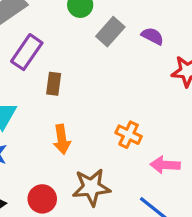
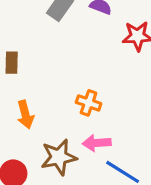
pink arrow: (165, 165) -> (97, 143), moved

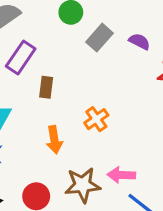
orange cross: (89, 103) -> (96, 119), moved, turned 30

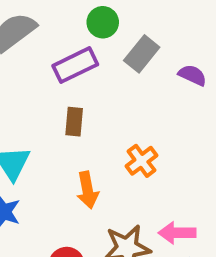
purple semicircle: (139, 41) -> (192, 75), moved
purple rectangle: (21, 57) -> (75, 65), moved, turned 32

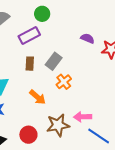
gray rectangle: (142, 54) -> (54, 61), moved
orange arrow: (88, 190) -> (38, 97), turned -36

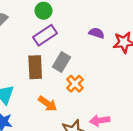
purple rectangle: (29, 36) -> (45, 35), moved
brown rectangle: (30, 64) -> (35, 67), size x1.5

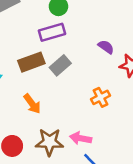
brown rectangle: (35, 67) -> (31, 62), turned 55
orange cross: (75, 84) -> (100, 97), moved

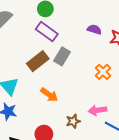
purple rectangle: (52, 32) -> (47, 32), turned 70
brown star: (49, 142) -> (73, 121), size x0.6

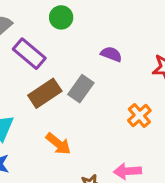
purple semicircle: (94, 29) -> (111, 54), moved
purple rectangle: (47, 32) -> (29, 54), moved

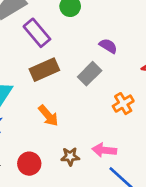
gray rectangle: (81, 89) -> (90, 74), moved

